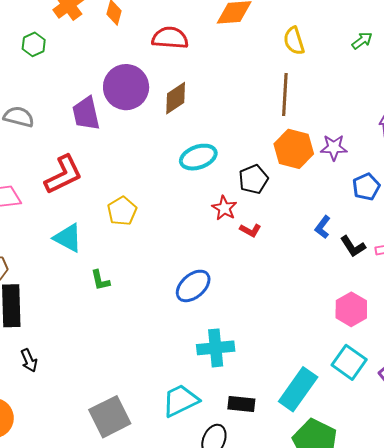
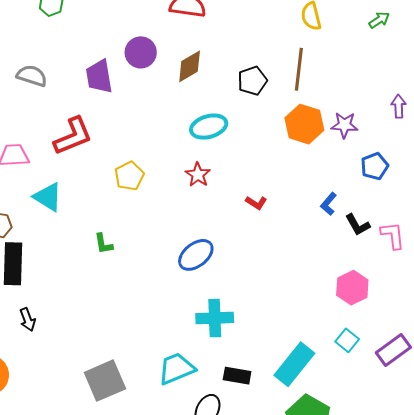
purple circle: (126, 87) -> (141, 52), size x0.7
black pentagon: (253, 179) -> (252, 81), moved
red star: (224, 208) -> (198, 175), moved
cyan triangle: (68, 238) -> (48, 197), moved
cyan square: (349, 362) -> (347, 340), size x0.7

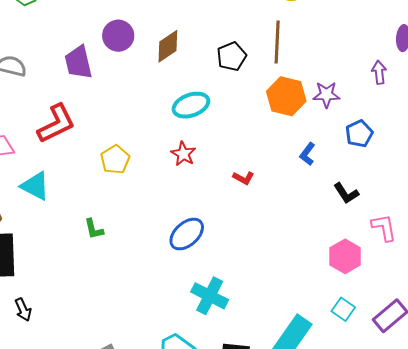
blue L-shape: (329, 204) -> (307, 154), moved
pink L-shape: (393, 235) -> (384, 228), moved
cyan cross: (215, 318) -> (210, 296), turned 33

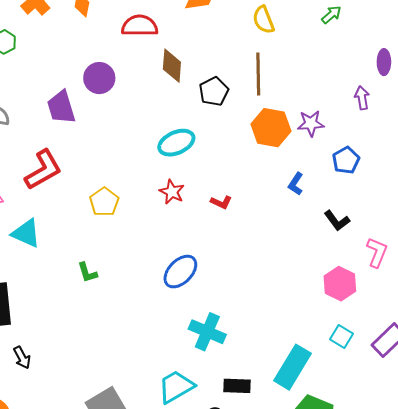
brown diamond: (168, 46) -> (172, 66), moved, turned -48
red L-shape: (244, 178) -> (221, 202), moved
pink L-shape: (384, 228) -> (377, 252), turned 36

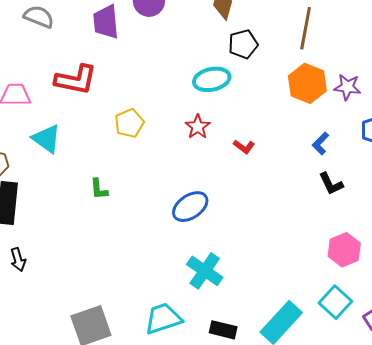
black pentagon: (214, 91) -> (243, 44), moved
red L-shape: (43, 170) -> (76, 80), turned 30
black L-shape: (337, 221) -> (331, 184), moved
cyan square: (342, 337) -> (335, 302), size x1.4

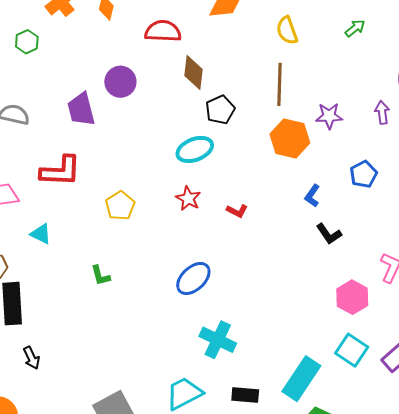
purple star: (347, 87) -> (329, 116), moved
cyan triangle: (47, 139) -> (41, 234), size x0.7

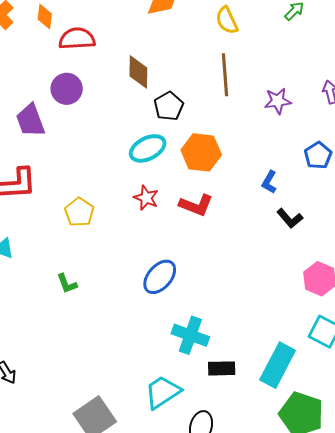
red semicircle: (163, 31) -> (77, 39), moved
orange hexagon: (290, 138) -> (201, 152), moved
red L-shape: (237, 211) -> (196, 205), size x1.6
black rectangle: (245, 395) -> (222, 368), moved

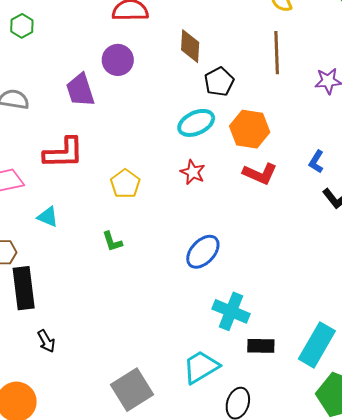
red L-shape: (196, 205) -> (260, 174), moved
green L-shape: (67, 284) -> (112, 241), moved

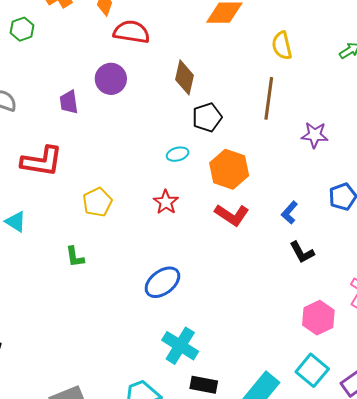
purple trapezoid: (80, 90) -> (69, 102), size x0.7
cyan ellipse: (196, 123) -> (178, 154), size x0.6

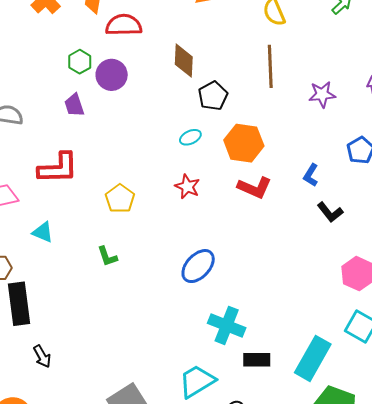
green hexagon: (22, 29) -> (80, 62), moved

